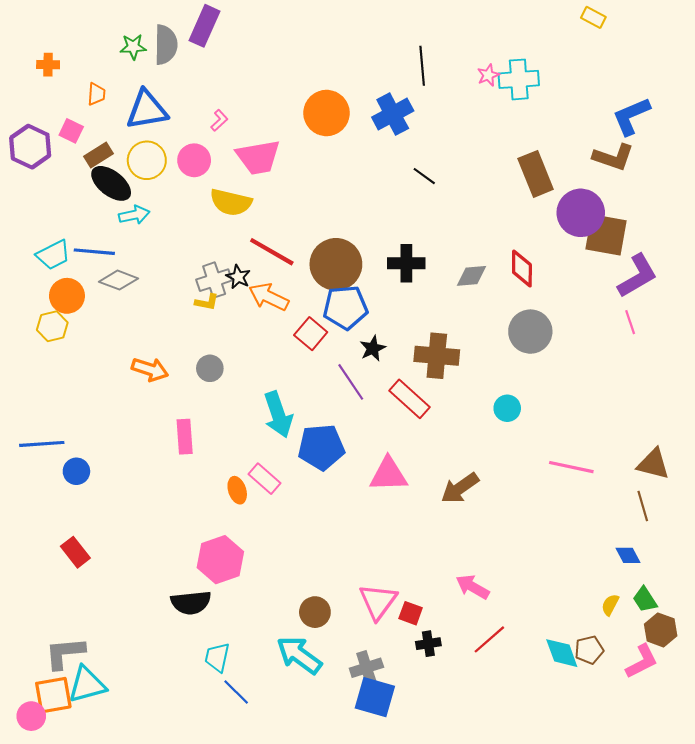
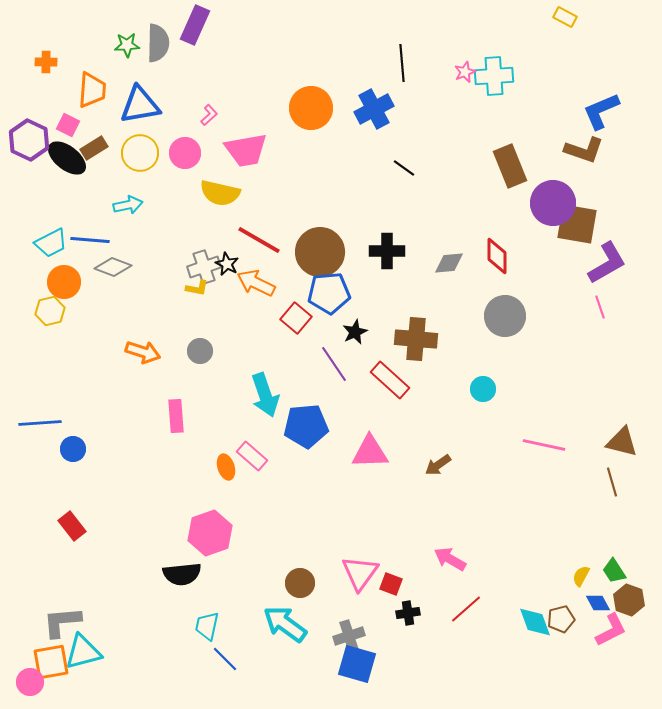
orange trapezoid: (96, 94) -> (92, 90), size x1.6
black ellipse: (111, 183) -> (67, 158), moved
brown arrow: (460, 488) -> (438, 465), size x0.7
blue diamond: (628, 555) -> (598, 603), moved

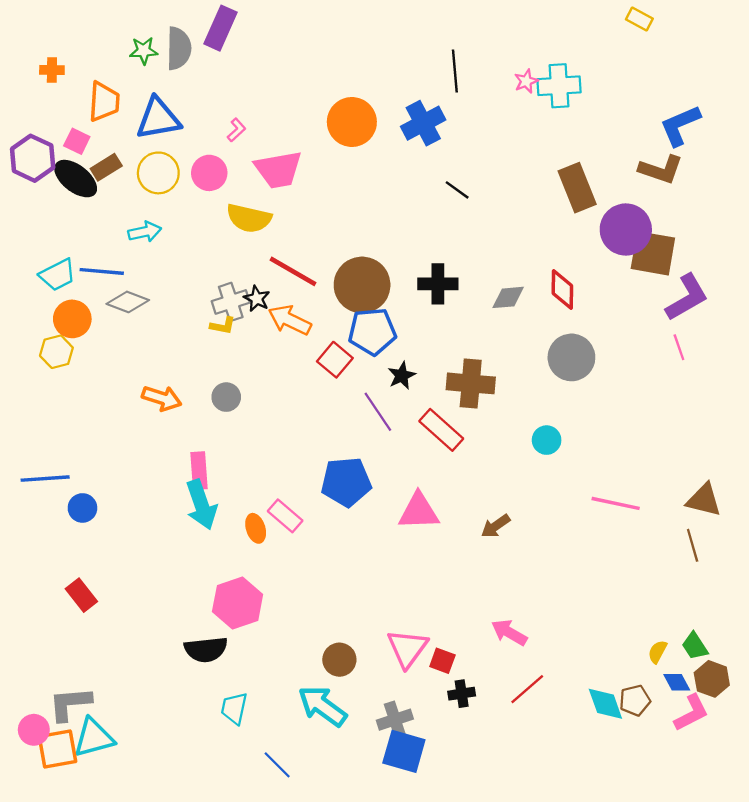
cyan arrow: (265, 395) -> (201, 505), moved
blue line: (225, 659) -> (277, 765), moved
pink circle: (30, 682) -> (34, 730), moved

